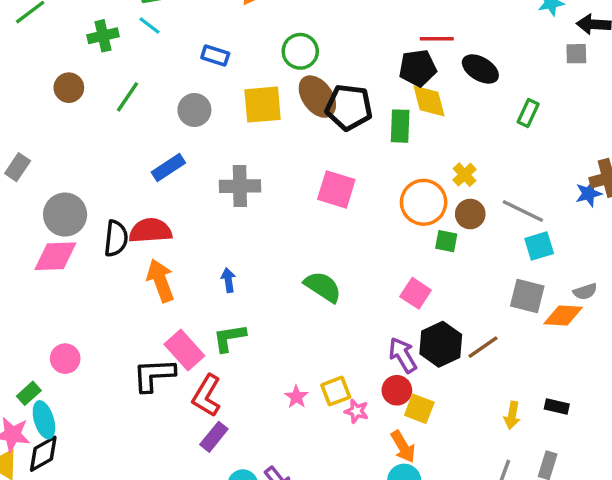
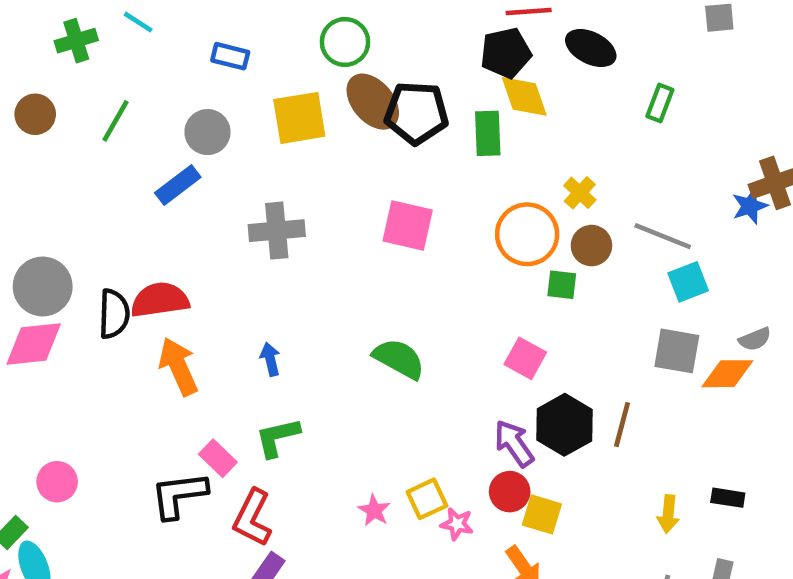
blue rectangle: (168, 168) -> (178, 185), moved
brown line: (483, 347) -> (622, 425), turned -36
pink rectangle: (184, 350) -> (218, 458), size x0.7

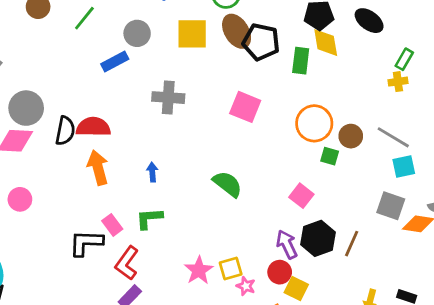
yellow cross: (580, 193) -> (398, 82), moved, turned 30
pink circle: (57, 482) -> (20, 199), moved
pink star: (374, 510) -> (199, 270), size x1.5

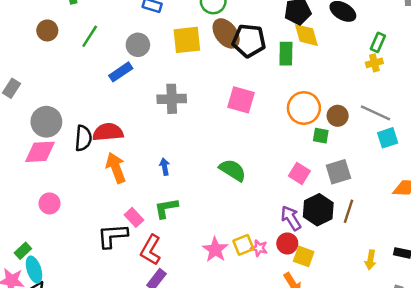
gray square: (391, 206) -> (338, 172), moved, turned -30
pink star: (246, 286) -> (259, 248), moved

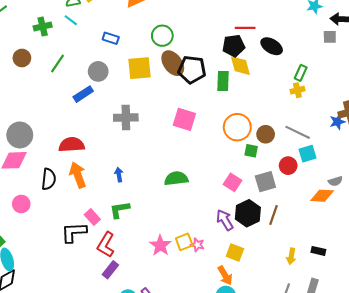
black semicircle: (83, 138) -> (49, 179), moved
green semicircle: (233, 170) -> (176, 179), turned -40
red circle: (287, 243) -> (288, 166), moved

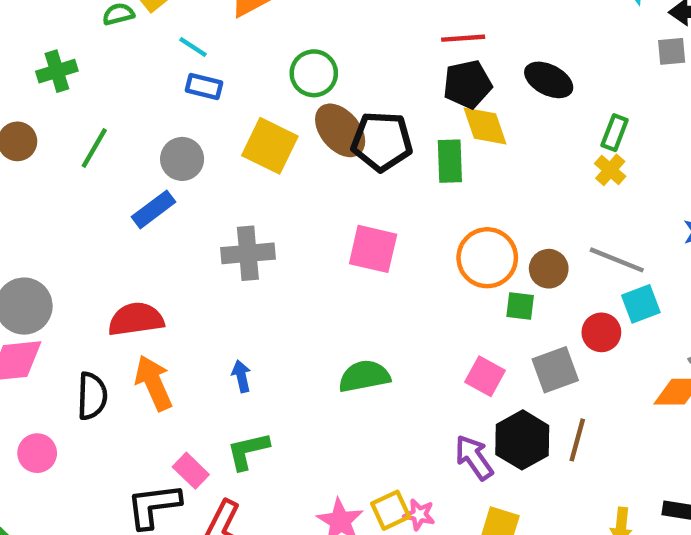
cyan line: (71, 20) -> (193, 47), moved
red line: (245, 28) -> (463, 38), moved
yellow square: (140, 68) -> (270, 146), turned 35
yellow cross: (297, 90) -> (610, 170), turned -32

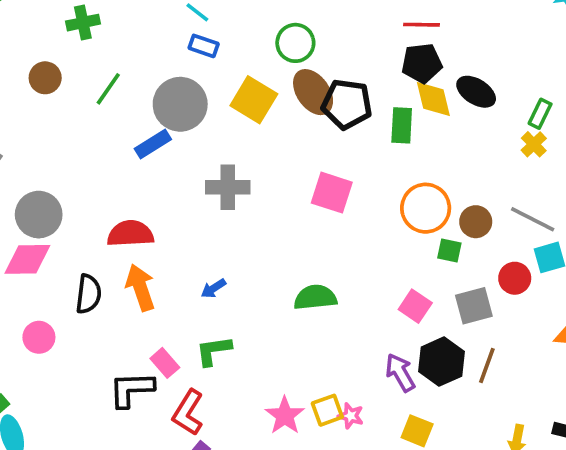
black ellipse: (549, 80) -> (476, 92), moved
gray circle: (182, 159) -> (180, 104), size x1.5
blue arrow: (241, 376) -> (213, 288), turned -115

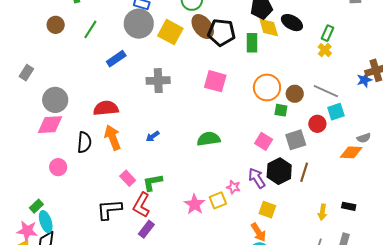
gray circle: (180, 104) -> (139, 24), moved
green L-shape: (214, 351) -> (153, 182), moved
black L-shape: (131, 389) -> (109, 209), moved
pink star: (351, 416) -> (233, 187), moved

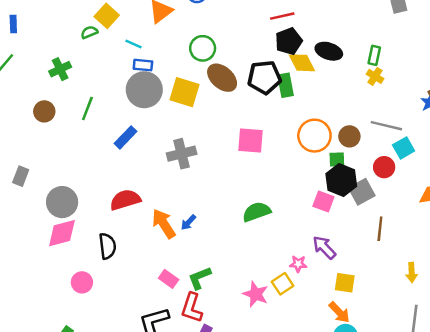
black pentagon: (221, 32) -> (264, 77), moved
orange arrow: (113, 138) -> (164, 224), moved
black hexagon: (279, 171) -> (341, 180), moved

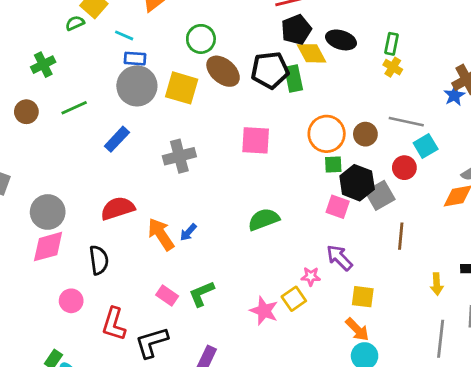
green line: (87, 108) -> (74, 108), turned 45
green square: (337, 160) -> (333, 165), moved
red L-shape: (192, 308) -> (114, 324), moved

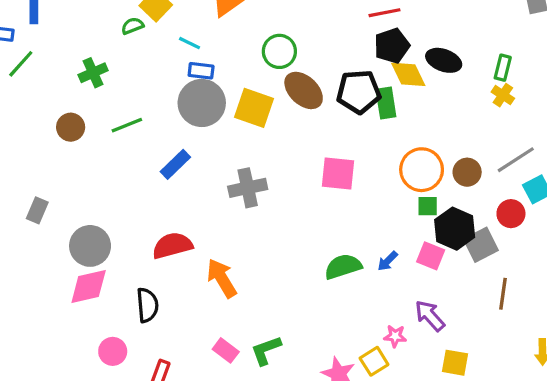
gray line: (406, 122) -> (516, 160), turned -48
blue arrow: (188, 232) -> (388, 261), moved

